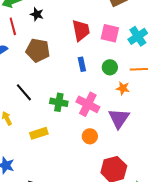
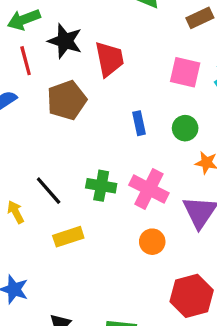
black star: (37, 14) -> (65, 41), size x1.5
red trapezoid: (81, 30) -> (109, 59), moved
brown pentagon: (38, 50) -> (67, 100), turned -30
black line: (24, 92) -> (49, 191), moved

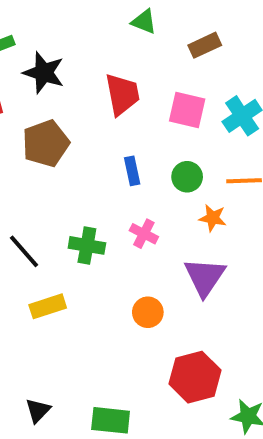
red trapezoid: (109, 59) -> (122, 94), moved
pink cross: (149, 189) -> (144, 234), moved, size x0.6

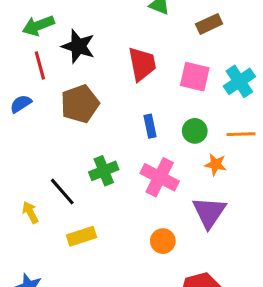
pink cross: (144, 234) -> (160, 177), size x1.6
green cross: (87, 245) -> (104, 171), moved, turned -32

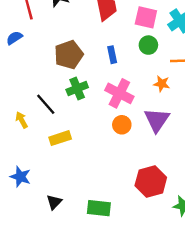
brown pentagon: (80, 104) -> (69, 55), moved
green circle: (195, 131) -> (148, 45), moved
orange circle: (163, 241) -> (122, 125), moved

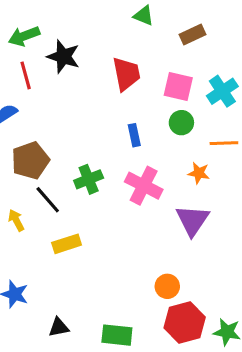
brown pentagon: (69, 55) -> (30, 160), moved
orange circle: (122, 125) -> (167, 286), moved
red hexagon: (151, 182) -> (185, 323), moved
black triangle: (54, 202) -> (59, 327), turned 35

